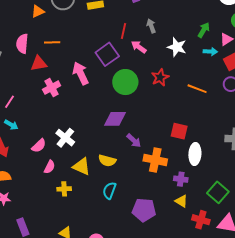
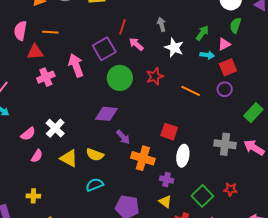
gray arrow: (151, 26) -> (161, 24), moved
yellow cross: (64, 189) -> (33, 196), moved
cyan semicircle: (109, 191) -> (95, 185), turned 42

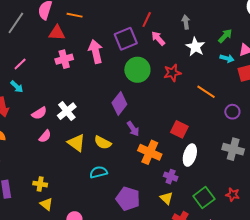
purple circle: (225, 89) -> (232, 112), moved
purple diamond: (106, 114) -> (119, 104), turned -65
yellow cross: (33, 196) -> (40, 184), moved

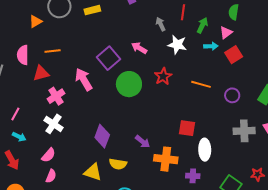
red line: (147, 20) -> (183, 12), moved
purple diamond: (119, 104) -> (102, 136), moved
white cross: (67, 111) -> (53, 124), moved
pink semicircle: (45, 136) -> (51, 176), moved

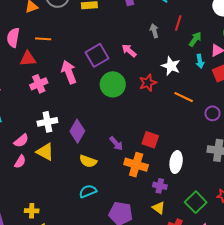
white star: (177, 45) -> (171, 66), moved
cyan arrow: (211, 46) -> (200, 61), turned 72
white cross: (53, 124) -> (47, 122), moved, turned 36
red square: (187, 128) -> (150, 140), moved
yellow triangle: (93, 172) -> (45, 152), moved

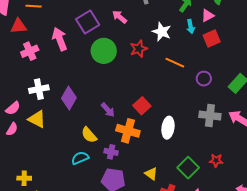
red square: (150, 140) -> (142, 106), turned 30
yellow semicircle: (88, 161) -> (89, 135), moved, turned 30
purple cross: (160, 186) -> (111, 152), moved

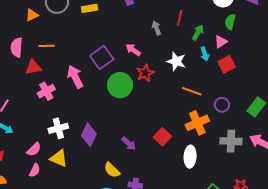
red star: (139, 49) -> (145, 73), moved
orange cross: (128, 131) -> (197, 123), moved, turned -35

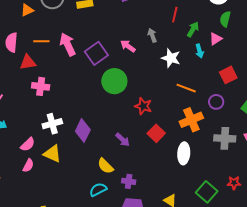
gray arrow: (156, 28) -> (152, 35), moved
red square: (227, 64) -> (228, 75), moved
red star: (145, 73) -> (143, 106), moved, turned -30
pink arrow: (75, 77) -> (68, 44), moved
pink cross: (46, 91) -> (41, 86), turned 36

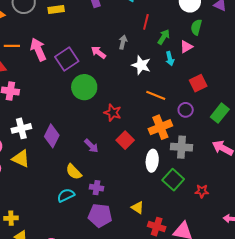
gray arrow: (152, 35) -> (123, 42), turned 32
gray cross: (225, 138) -> (182, 147), moved
green square: (207, 192) -> (173, 180), moved

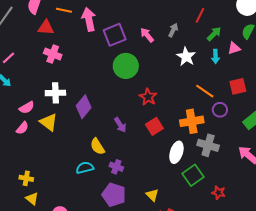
orange line: (156, 95) -> (205, 91), moved

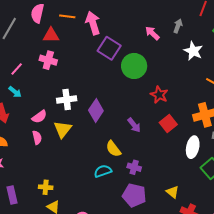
purple square: (115, 35) -> (109, 48), moved, turned -30
pink cross: (53, 54) -> (48, 60), moved
yellow triangle: (49, 122) -> (63, 129), turned 36
pink semicircle: (22, 128) -> (37, 138), turned -48

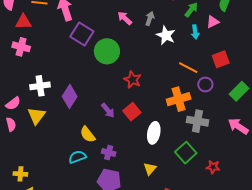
gray arrow: (178, 26) -> (150, 18), moved
red square: (168, 123) -> (132, 112), moved
white ellipse: (193, 147) -> (154, 133), moved
yellow triangle: (173, 192) -> (150, 169), moved, turned 32

